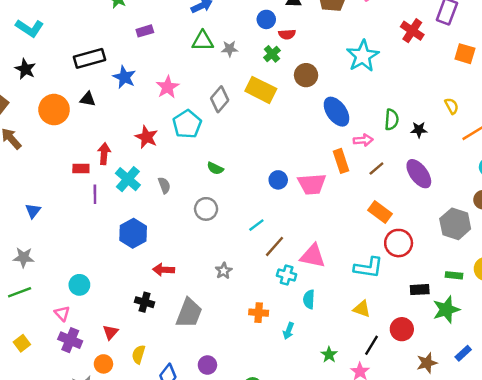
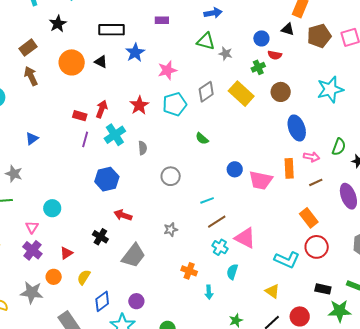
green semicircle: (215, 168) -> (202, 138), moved
cyan arrow: (289, 331) -> (209, 292), turned -40

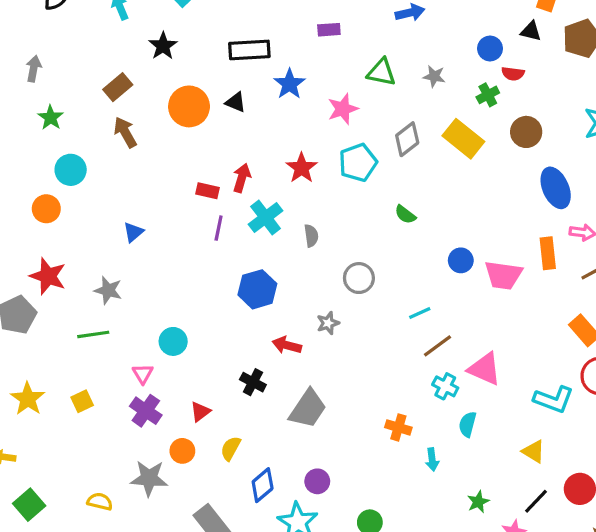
green triangle: (206, 41) -> (381, 72), moved
gray star: (171, 230) -> (328, 323), moved

